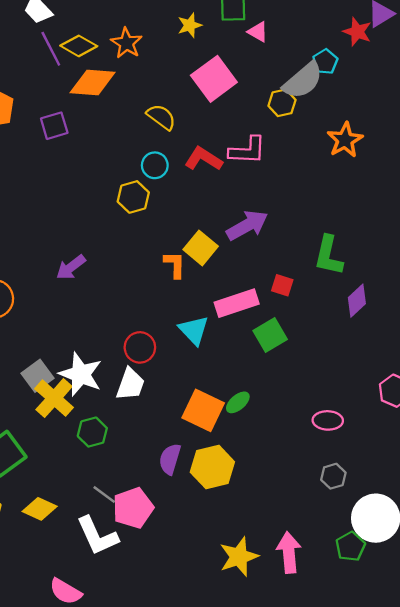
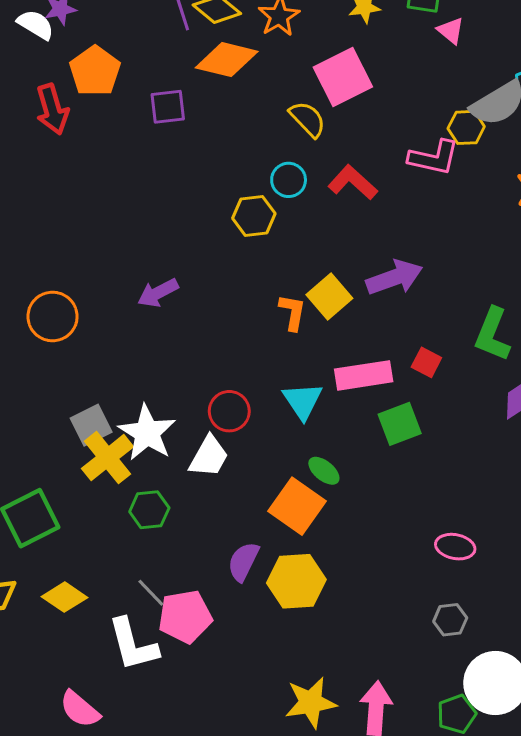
pink square: (214, 79) -> (343, 77), moved
pink L-shape: (247, 150) -> (434, 158), moved
green ellipse: (238, 402) -> (324, 471), moved, turned 70

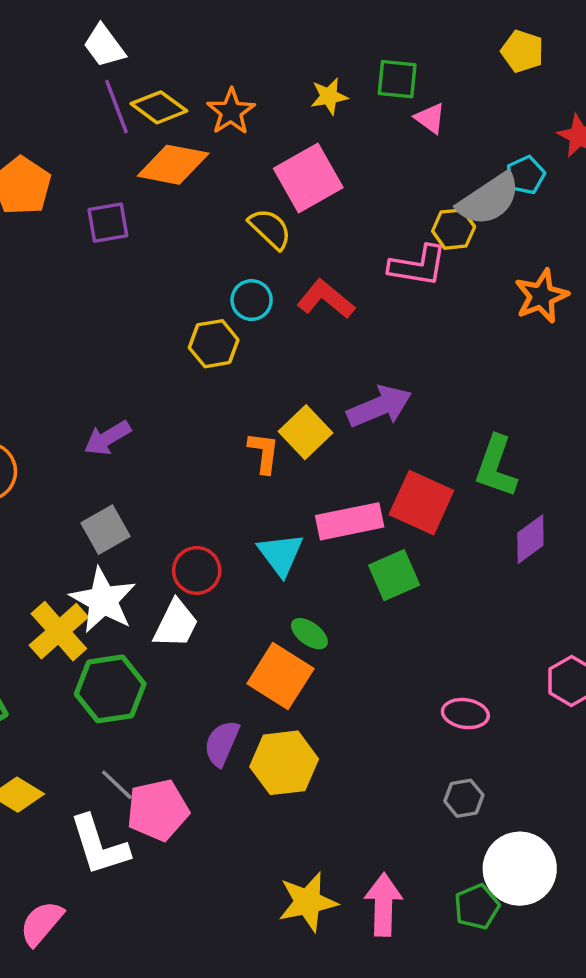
red square: (426, 362) -> (421, 503), size x1.8
gray square: (91, 425) -> (105, 530), moved
green hexagon: (149, 510) -> (110, 689), size x1.5
pink semicircle: (80, 709) -> (42, 923), turned 93

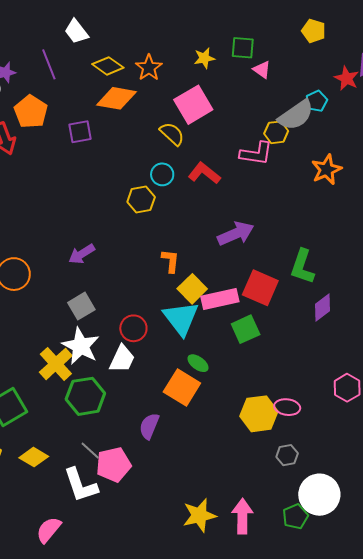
purple line: (117, 107) -> (49, 64), moved
yellow square: (306, 432) -> (192, 289), moved
cyan triangle: (281, 554) -> (181, 318), size x1.4
yellow hexagon: (284, 763) -> (259, 414), moved

